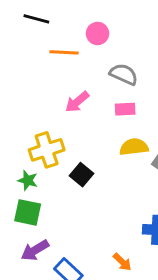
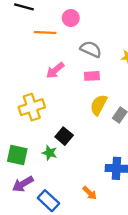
yellow semicircle: (134, 147) -> (99, 105), turned -55
black square: (81, 175) -> (64, 136), moved
green star: (28, 180) -> (50, 153), moved

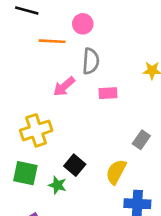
gray semicircle: (91, 49) -> (91, 61), moved, turned 70
yellow semicircle: (99, 105) -> (116, 172), moved
green square: (17, 155) -> (25, 173), moved

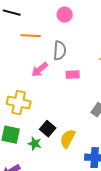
pink circle: (83, 24) -> (65, 15), moved
yellow cross: (36, 130) -> (19, 103), turned 30
yellow semicircle: (116, 172) -> (68, 139), moved

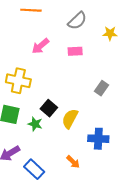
gray semicircle: (60, 51) -> (77, 21), moved, turned 42

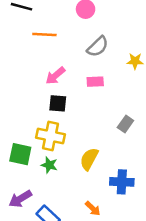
yellow cross: (18, 81) -> (50, 136), moved
black square: (49, 108) -> (58, 103), moved, turned -35

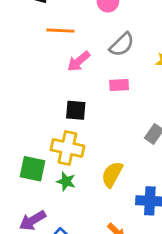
pink arrow: (55, 76) -> (79, 61), moved

